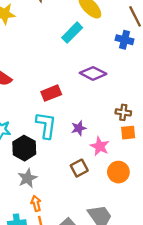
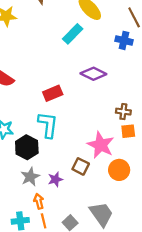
purple star: (79, 128) -> (55, 179), moved
pink star: (100, 146) -> (101, 145), size x1.4
brown square: (79, 168) -> (81, 166), turned -35

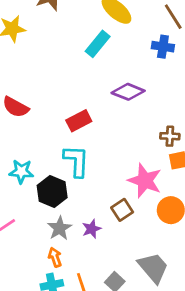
brown square: (81, 166) -> (122, 210), turned 35
orange arrow: (39, 201) -> (55, 257), moved

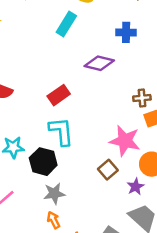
blue cross: (163, 47) -> (126, 32), moved
gray star: (60, 228) -> (54, 194), turned 30
purple star: (92, 229) -> (136, 187), moved

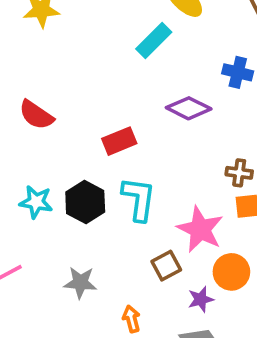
cyan L-shape: (61, 131) -> (139, 199), moved
black hexagon: (43, 162) -> (85, 202), moved
orange arrow: (54, 220) -> (131, 319), moved

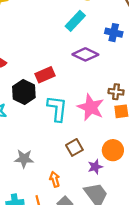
cyan rectangle: (154, 40) -> (75, 21), moved
black hexagon: (85, 202) -> (24, 92), moved
pink star: (200, 229) -> (91, 107), moved

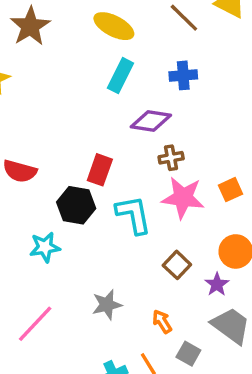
red rectangle: (45, 75) -> (100, 170), turned -30
brown cross: (116, 92) -> (171, 158), moved

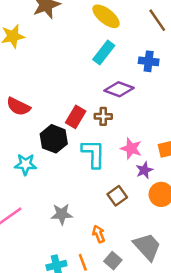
brown cross: (171, 158) -> (103, 116), moved
pink star: (183, 198) -> (131, 148), size x0.7
purple star: (217, 284) -> (144, 170), moved

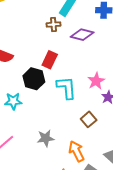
brown cross: (103, 116) -> (54, 24), moved
pink star: (131, 148) -> (96, 81), turned 30
orange arrow: (99, 234) -> (77, 151), size x1.5

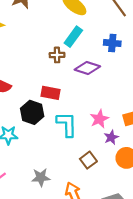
red rectangle: (50, 60) -> (51, 93), turned 72

